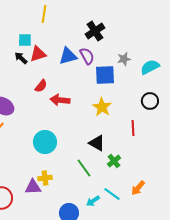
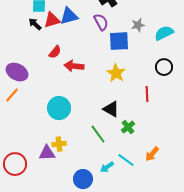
blue triangle: (68, 56) -> (69, 16), moved

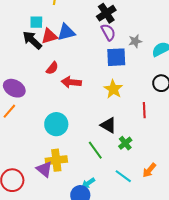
purple semicircle: (101, 22) -> (108, 32), moved
black arrow: (35, 24) -> (32, 40), size x1.5
yellow cross: (59, 144) -> (56, 160), size x1.5
purple triangle: (47, 153) -> (44, 169), turned 42
cyan arrow: (107, 167) -> (88, 183), moved

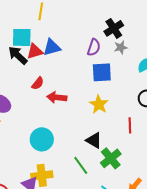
black cross: (106, 13) -> (114, 28), moved
cyan square: (36, 22) -> (22, 37), size x1.5
purple semicircle: (108, 32) -> (94, 47), turned 48
gray star: (135, 41) -> (121, 47), moved
green cross: (125, 143) -> (111, 158), size x1.5

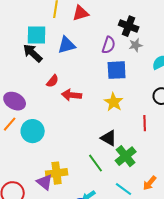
black cross: (114, 28) -> (129, 26), turned -36
red triangle: (35, 51) -> (81, 13), moved
cyan circle: (42, 139) -> (33, 131), moved

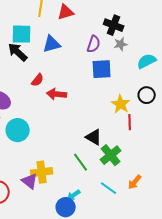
yellow star: (114, 102) -> (121, 104), moved

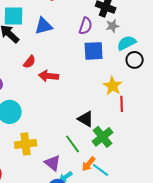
cyan semicircle: (147, 61) -> (127, 43), moved
black circle: (147, 95) -> (135, 60), moved
yellow cross: (42, 172) -> (26, 144), moved
purple triangle: (30, 181) -> (53, 163), moved
orange arrow: (135, 182) -> (89, 164), moved

